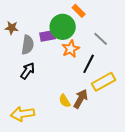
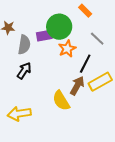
orange rectangle: (79, 11) -> (85, 11), moved
brown arrow: (81, 99) -> (77, 86), moved
yellow semicircle: (65, 101) -> (61, 101), size x1.5

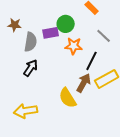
green circle: (59, 27) -> (66, 24), size x0.7
orange star: (67, 49) -> (74, 46), turned 30

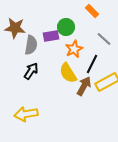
brown star: (15, 25) -> (15, 28), size x1.5
orange star: (74, 46) -> (74, 49), turned -30
yellow semicircle: (68, 98) -> (68, 73), moved

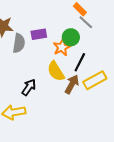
green circle: (66, 27) -> (71, 37), moved
gray line: (104, 39) -> (86, 22), moved
black arrow: (31, 71) -> (29, 87), moved

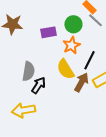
green circle: (71, 37) -> (73, 24), moved
gray semicircle: (19, 43) -> (28, 71), moved

